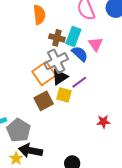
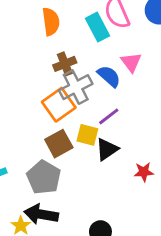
cyan rectangle: (73, 36) -> (98, 27), moved, turned -48
brown cross: (57, 38) -> (65, 64), moved, turned -35
black triangle: (60, 77) -> (107, 149), moved
gray pentagon: (19, 130) -> (44, 177), moved

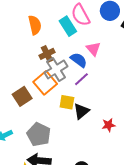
purple line: (109, 116) -> (81, 79), moved
brown square: (59, 144) -> (22, 96), moved

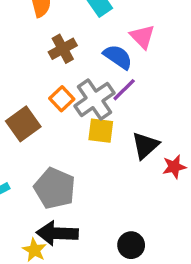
gray cross: (56, 69) -> (94, 99), moved
orange square: (45, 83) -> (62, 99), size x0.6
black triangle: (81, 111) -> (145, 145), moved

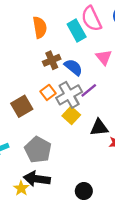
blue semicircle: (118, 57) -> (73, 67), moved
yellow square: (101, 131) -> (71, 115), turned 30
black triangle: (145, 145) -> (99, 128), turned 30

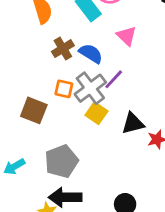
orange square: (48, 92) -> (64, 89), turned -32
brown square: (22, 106) -> (34, 110), turned -30
gray pentagon: (38, 150) -> (61, 161), turned 30

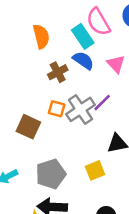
blue semicircle: (91, 53) -> (83, 60), moved
yellow square: (96, 113) -> (95, 170), moved, turned 30

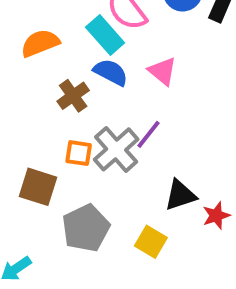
orange semicircle: (41, 36) -> (40, 43), turned -90
yellow square: (95, 170) -> (151, 242), turned -30
gray pentagon: (51, 174) -> (86, 228), moved

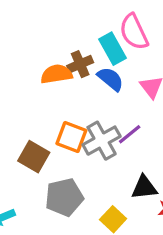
orange semicircle: (40, 43) -> (56, 74), moved
brown cross: (73, 96) -> (80, 64), moved
orange square: (79, 153) -> (71, 137), size x1.4

